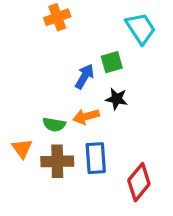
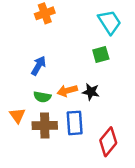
green square: (112, 62) -> (101, 54), moved
blue arrow: (84, 76) -> (39, 66), moved
black star: (117, 99) -> (91, 92), moved

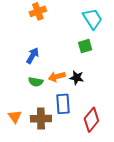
orange triangle: (17, 116) -> (15, 116), moved
brown cross: (45, 125) -> (41, 119), moved

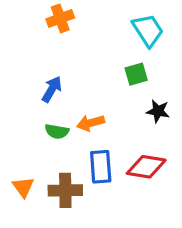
black star: (77, 78) -> (158, 111), moved
red diamond: (91, 120) -> (146, 167), moved, turned 60

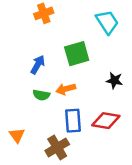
green square: (136, 74) -> (77, 54), moved, size x1.5
brown cross: (65, 190) -> (57, 147), moved, turned -30

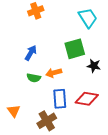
green square: (77, 54) -> (75, 49), moved

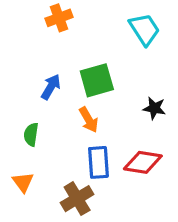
green square: (75, 49) -> (97, 80), moved
orange arrow: (54, 73) -> (89, 120), turned -105
green semicircle: (34, 78) -> (31, 134), moved, turned 88

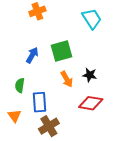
black star: (154, 108) -> (90, 75), moved
orange arrow: (89, 120) -> (67, 79), moved
blue rectangle: (98, 162) -> (40, 102), moved

